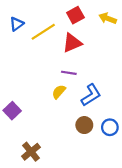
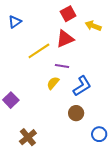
yellow arrow: (108, 18) -> (93, 26), moved
yellow line: (43, 32) -> (39, 51), moved
blue circle: (110, 127) -> (99, 134), moved

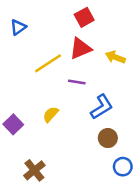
yellow arrow: (93, 26) -> (115, 57), moved
yellow semicircle: (53, 83) -> (51, 114), moved
brown circle: (76, 113) -> (108, 138), moved

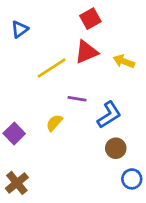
purple line: (77, 82) -> (77, 99), moved
brown cross: (34, 170) -> (17, 183), moved

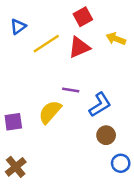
yellow arrow: (124, 61) -> (116, 39), moved
yellow line: (52, 68) -> (46, 44), moved
yellow semicircle: (54, 123) -> (50, 112), size x1.5
purple square: (14, 134) -> (13, 122), turned 36

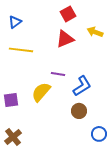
yellow line: (46, 44) -> (21, 50), moved, turned 40
brown circle: (106, 135) -> (79, 111), moved

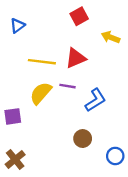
red triangle: (65, 39) -> (76, 58), moved
yellow line: (21, 50) -> (42, 62), moved
yellow semicircle: (41, 92) -> (41, 93), moved
brown circle: (79, 111) -> (83, 139), moved

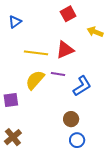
blue circle: (115, 156) -> (77, 140), moved

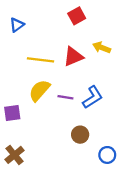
yellow arrow: (95, 32) -> (102, 48), moved
purple line: (58, 74) -> (65, 97), moved
blue circle: (77, 140) -> (107, 155), moved

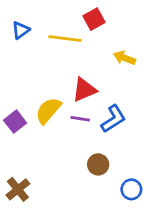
red triangle: (73, 57) -> (84, 90), moved
yellow line: (41, 60) -> (65, 39), moved
purple square: (12, 113) -> (15, 122), moved, turned -30

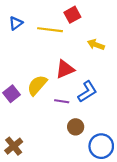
purple line: (80, 119) -> (62, 101), moved
blue circle: (131, 189) -> (101, 146), size x1.5

